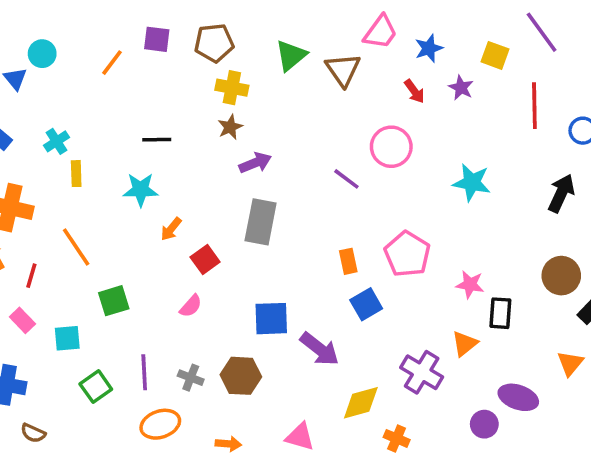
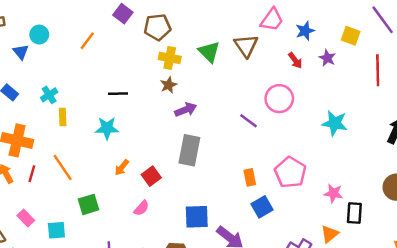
purple square: (157, 39) -> (123, 14), moved, turned 30
green triangle: (291, 55) -> (209, 52), moved, turned -35
orange arrow: (171, 229) -> (122, 167), moved
red line: (31, 276) -> (32, 174), moved

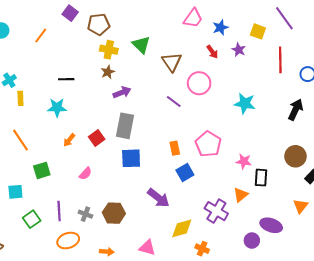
brown triangle: (246, 46) -> (172, 62), moved
red square: (151, 176) -> (97, 138), moved
blue square: (197, 217) -> (131, 158), moved

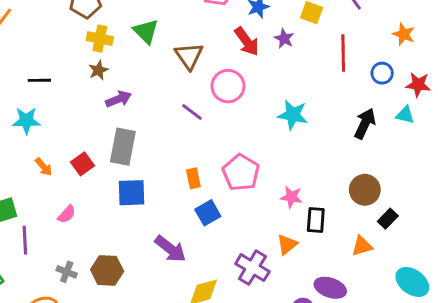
red arrow: (212, 52) -> (247, 41), size x1.5
orange arrow: (69, 140) -> (44, 167), turned -80
orange triangle: (301, 206) -> (362, 246), moved, turned 35
purple line: (59, 211) -> (25, 240), moved

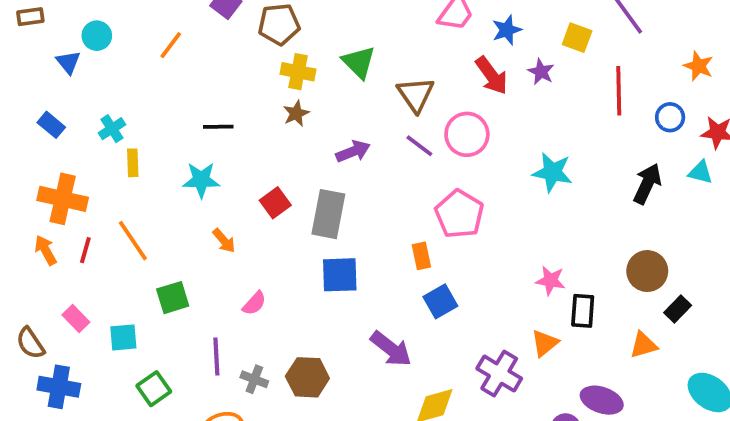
purple arrow: (119, 99) -> (353, 151), moved
purple line: (192, 112) -> (419, 146), moved
red square: (83, 164) -> (275, 203), moved
pink pentagon: (241, 172) -> (459, 214), moved
purple line: (25, 240) -> (216, 356), moved

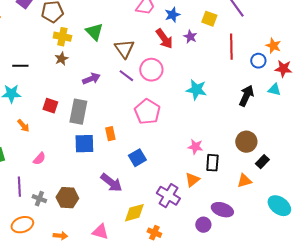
orange star: (698, 66) -> (273, 46), moved
red square: (275, 203) -> (50, 106), turned -35
orange rectangle: (421, 256) -> (110, 134), moved

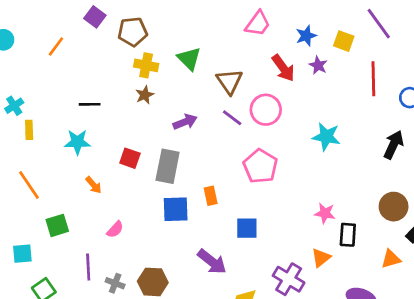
blue star: (172, 15) -> (306, 36), moved
blue square: (137, 158) -> (247, 228), turned 30

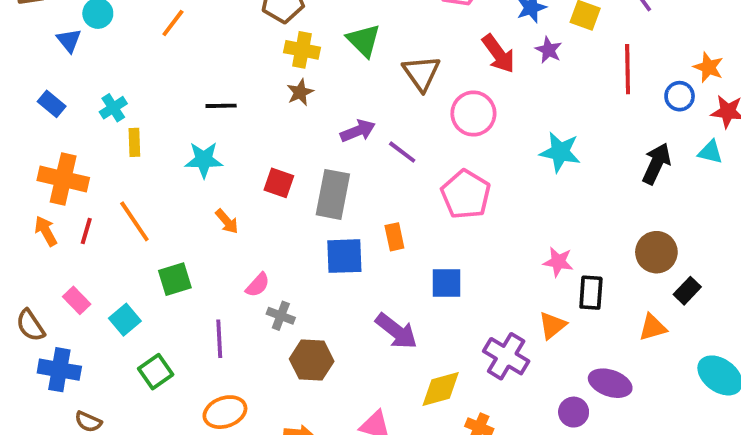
purple line: (232, 118) -> (402, 152), moved
cyan square: (22, 254) -> (125, 320), turned -35
gray cross: (115, 283) -> (281, 316), moved

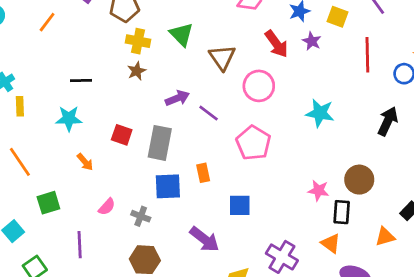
brown circle: (656, 252) -> (359, 180), moved
gray cross: (281, 316) -> (141, 216), moved
orange triangle: (552, 325) -> (331, 243), moved, turned -45

